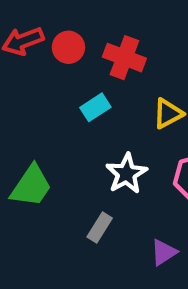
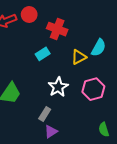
red circle: (68, 47) -> (29, 15), moved
purple triangle: (164, 252) -> (51, 132), moved

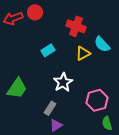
red cross: (57, 29) -> (76, 26), moved
cyan semicircle: (99, 48) -> (102, 44), turned 108
pink hexagon: (93, 89) -> (97, 100), moved

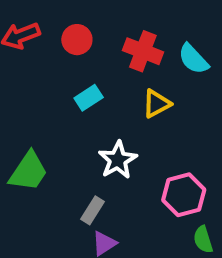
red circle: (35, 12) -> (77, 40), moved
cyan semicircle: (102, 44) -> (193, 59), moved

